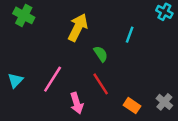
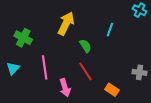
green cross: (24, 15) -> (23, 38), moved
pink line: (53, 79) -> (45, 67), turned -40
gray cross: (164, 102) -> (139, 72), moved, turned -32

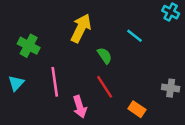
cyan line: (110, 30) -> (134, 36), turned -72

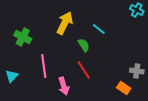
cyan line: (134, 36) -> (99, 29), moved
cyan triangle: (16, 83) -> (12, 76), moved
orange rectangle: (137, 109) -> (124, 88), moved

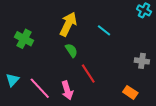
green semicircle: (84, 45) -> (71, 50), moved
pink line: (44, 66) -> (40, 88), moved, turned -35
gray cross: (137, 71) -> (142, 61), moved

